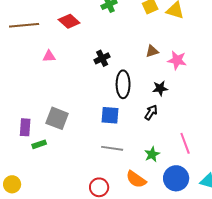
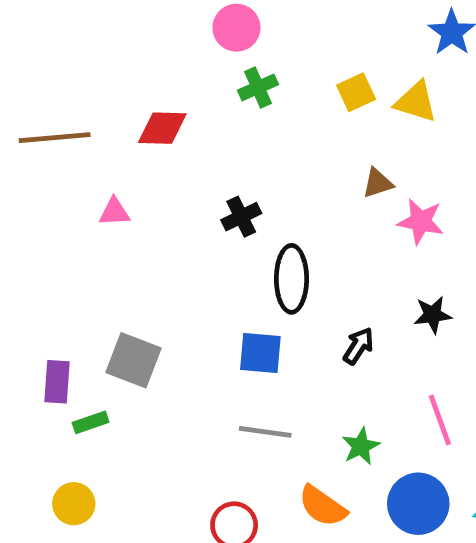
red diamond: (69, 21) -> (162, 128), turned -40
brown triangle: (152, 51) -> (378, 183), moved
black star: (160, 88) -> (433, 315), moved
yellow circle: (12, 184) -> (74, 504), moved

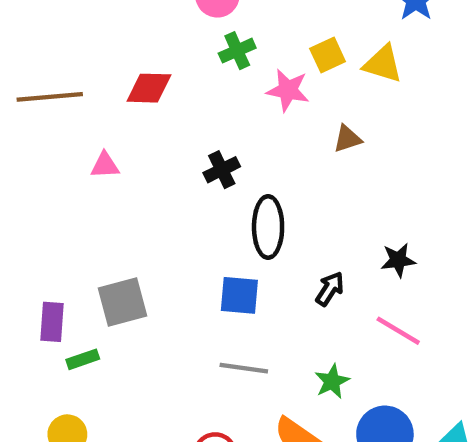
pink star: (421, 221) -> (288, 90), moved
gray square: (134, 360) -> (123, 302), turned -36
pink line: (440, 420) -> (398, 331), moved, turned -39

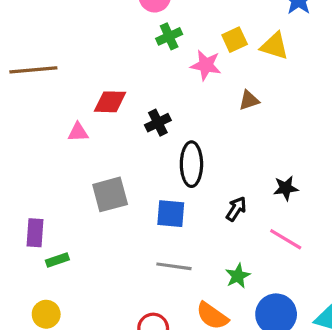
red diamond: (149, 88) -> (110, 102), moved
pink triangle: (105, 165) -> (78, 132), moved
gray square: (123, 302) -> (110, 194), moved

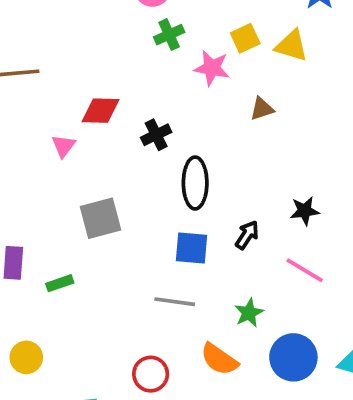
pink triangle: (78, 132) -> (63, 146), turned -50
blue square: (171, 214) -> (191, 248), moved
green rectangle: (57, 260) -> (60, 283), moved

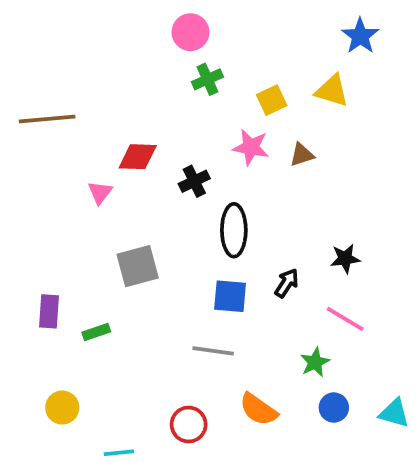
yellow square: (245, 38) -> (272, 100), moved
pink star: (212, 68) -> (251, 147), moved
green star: (249, 313) -> (315, 362), moved
blue circle: (293, 357) -> (334, 408), size x0.6

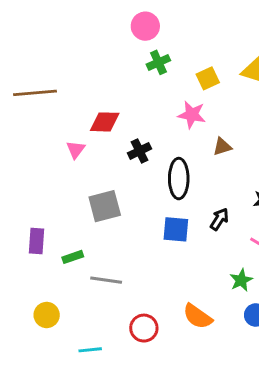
brown triangle: (302, 155) -> (222, 147), moved
black cross: (194, 181) -> (140, 151), moved
gray line: (213, 351) -> (106, 280), moved

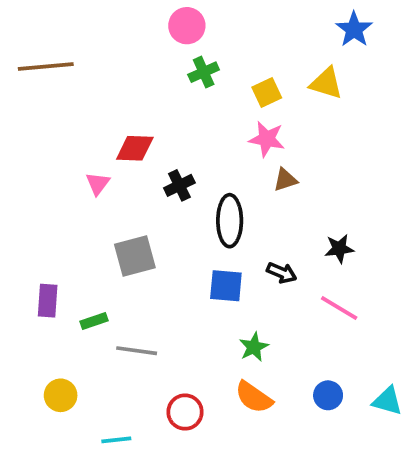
brown line: (35, 93) -> (46, 67), moved
pink star: (192, 115) -> (267, 139), moved
black arrow: (219, 219) -> (282, 273), turned 80
green star: (241, 280) -> (254, 347), moved

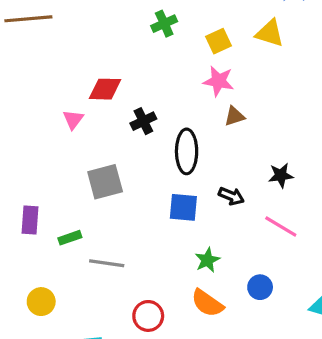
blue circle: (328, 395) -> (260, 287), moved

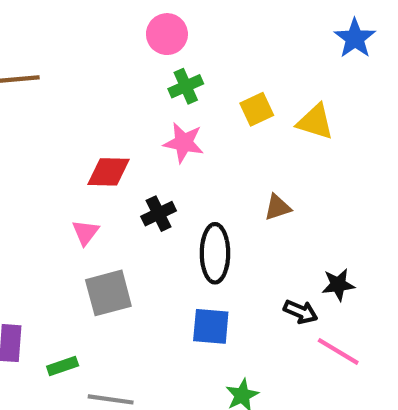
yellow triangle: (270, 33) -> (315, 122), moved
pink star: (219, 81) -> (184, 143), moved
pink triangle: (73, 119) -> (86, 232), moved
black arrow: (231, 196) -> (301, 312), moved

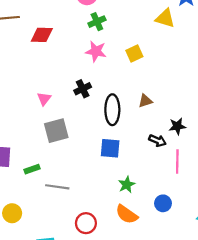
yellow square: (257, 109) -> (134, 54), moved
yellow triangle: (315, 122) -> (165, 18), moved
red diamond: (108, 172) -> (42, 35), moved
brown triangle: (278, 207) -> (145, 101), moved
pink line: (338, 351) -> (177, 161), turned 60

